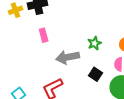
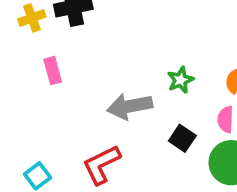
pink rectangle: (44, 35) -> (53, 71), moved

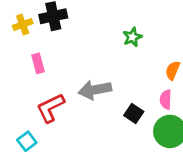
green star: (180, 80) -> (132, 37), moved
red L-shape: (101, 165) -> (50, 108), moved

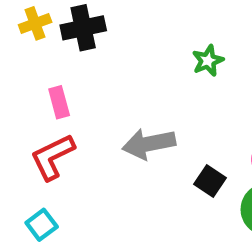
yellow cross: (23, 25) -> (35, 23), moved
red L-shape: (50, 108) -> (53, 157), moved

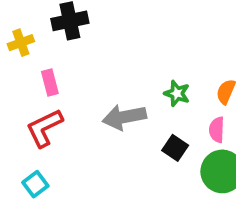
yellow cross: (35, 23) -> (21, 43), moved
green star: (208, 61) -> (177, 93), moved, turned -30

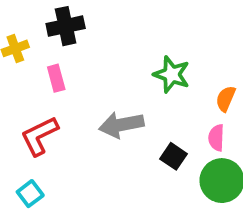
pink rectangle: (50, 83) -> (56, 78), moved
green star: (177, 93) -> (172, 74), moved, size x1.4

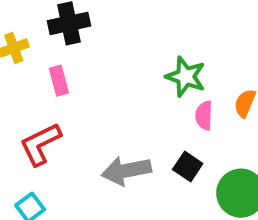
gray arrow: (121, 125) -> (126, 171), moved
pink semicircle: (216, 138) -> (204, 115), moved

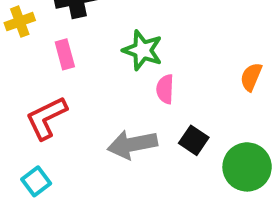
green star: (186, 77) -> (143, 50), moved
pink semicircle: (204, 115) -> (165, 89), moved

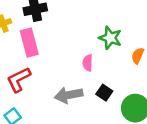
green star: (143, 50) -> (110, 38), moved
pink rectangle: (65, 54) -> (29, 43), size x1.6

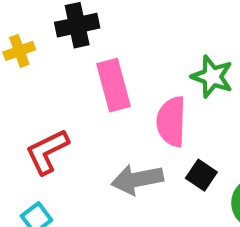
pink rectangle: (29, 43) -> (114, 85), moved
pink semicircle: (88, 63) -> (171, 122), size x1.6

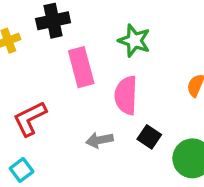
green star: (212, 77) -> (134, 41), moved
gray arrow: (137, 179) -> (99, 140), size x0.7

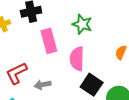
black square: (149, 137) -> (92, 85), size x1.5
gray arrow: (99, 140) -> (43, 85), moved

